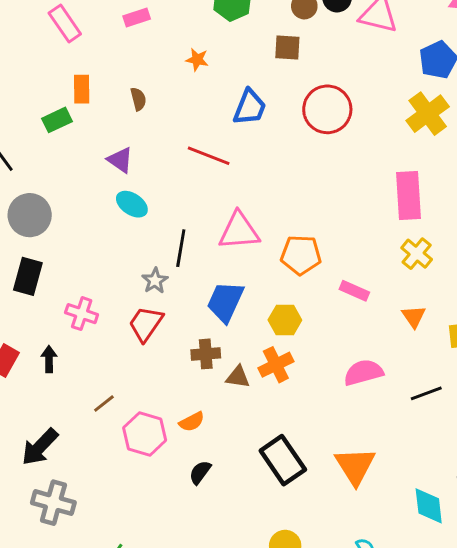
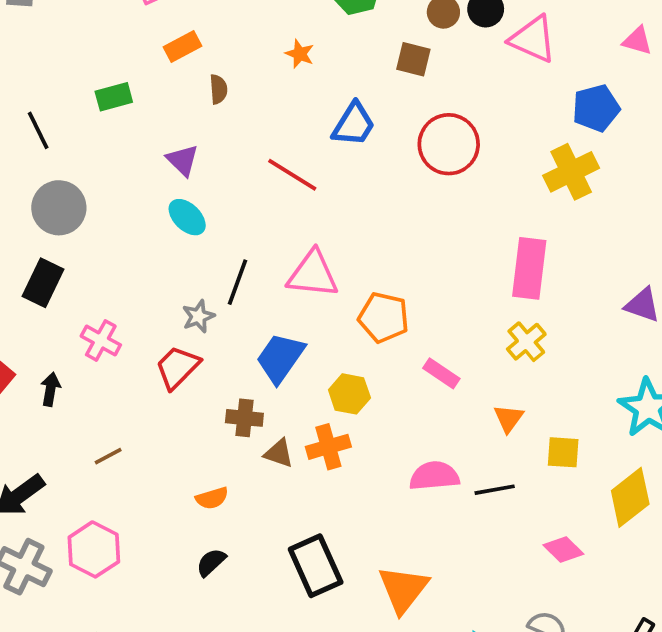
orange rectangle: (82, 89) -> (182, 46), moved, turned 52
black line: (426, 393) -> (495, 490), moved
pink hexagon: (145, 434) -> (94, 549), moved

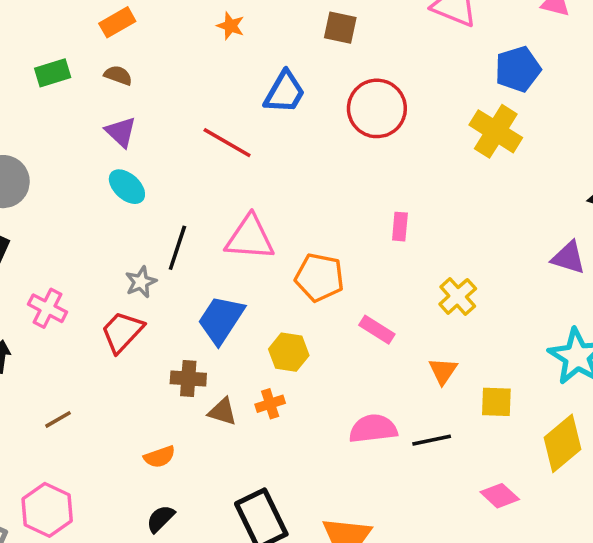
brown semicircle: (218, 89) -> (118, 75), moved, turned -64
yellow cross: (571, 172) -> (496, 131), turned -30
pink rectangle: (529, 268) -> (400, 227), moved, size x0.5
orange cross: (328, 447) -> (270, 404), size x0.7

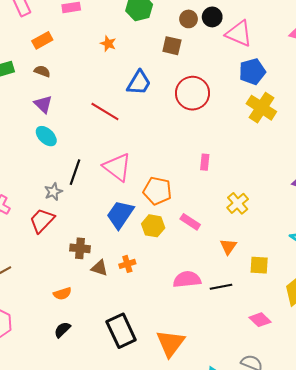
blue pentagon: (518, 69) -> (252, 72), moved
pink triangle: (250, 238) -> (117, 167), turned 32
blue trapezoid: (221, 320) -> (120, 214), moved
yellow hexagon: (289, 352) -> (153, 226), moved

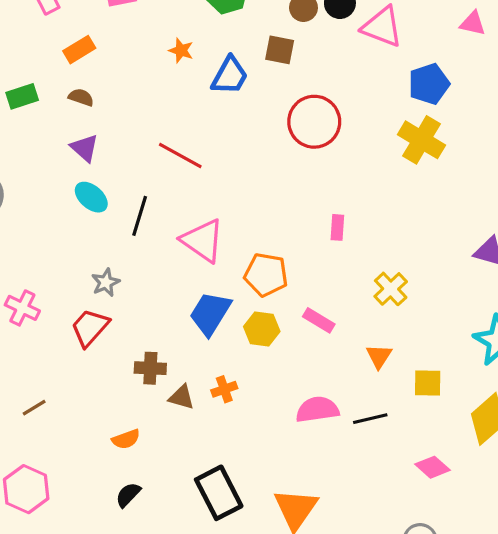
blue pentagon: (252, 72) -> (429, 84), moved
blue trapezoid: (139, 83) -> (230, 76), moved
black line: (75, 172) -> (140, 216), moved

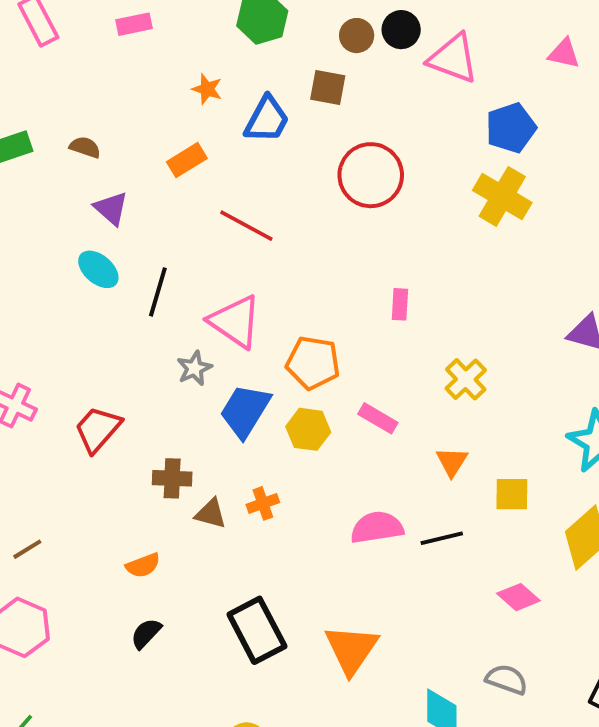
orange rectangle: (79, 50) -> (187, 160), moved
purple triangle: (85, 148) -> (111, 208), moved
red line: (180, 155) -> (246, 226), moved
gray star: (106, 282) -> (194, 368), moved
brown line: (34, 408) -> (27, 549), moved

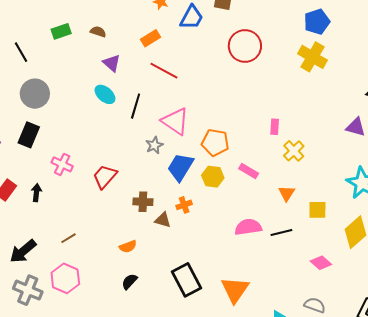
red line: (246, 226) -> (164, 71), moved
pink rectangle: (400, 304) -> (275, 127), moved
orange cross: (263, 503) -> (184, 205), moved

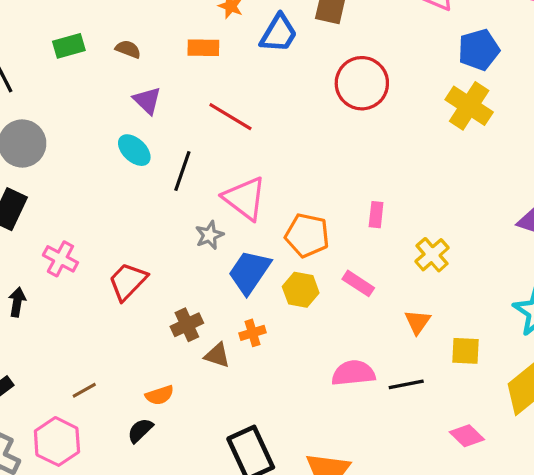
orange rectangle: (150, 38) -> (203, 48), moved, turned 30
pink rectangle: (275, 127) -> (376, 215), moved
brown cross: (143, 202) -> (187, 325), turned -30
brown line: (68, 238) -> (84, 390), moved
black semicircle: (129, 281) -> (140, 430), moved

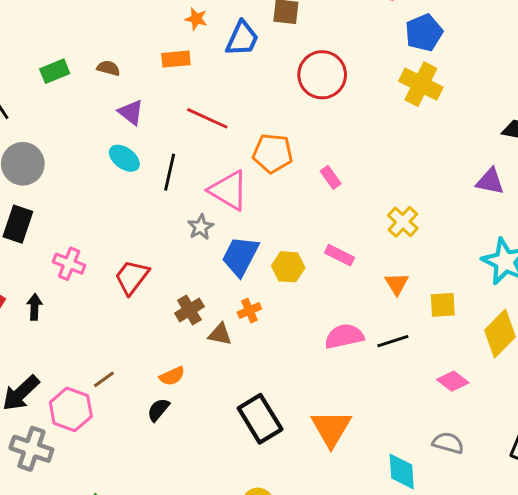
pink rectangle: (376, 215) -> (331, 177), moved, turned -35
orange pentagon: (307, 235) -> (273, 153), moved
pink hexagon: (57, 441) -> (71, 409), moved

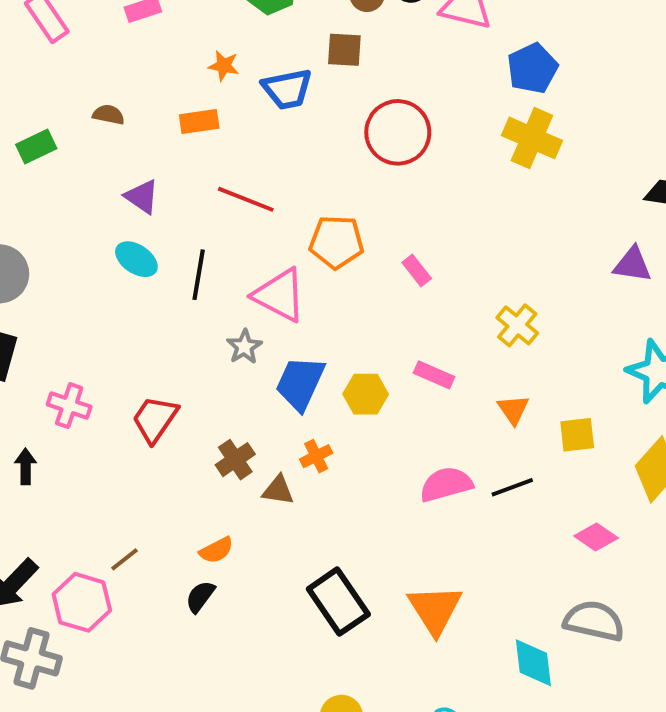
blue trapezoid: (242, 38) -> (287, 89), turned 57
brown semicircle: (108, 68) -> (109, 115), moved
gray semicircle: (448, 443) -> (594, 621), size x1.4

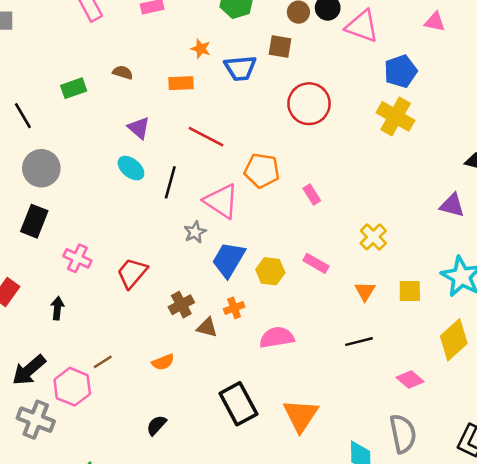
yellow square: (577, 435) -> (410, 291), moved
black arrow: (26, 466) -> (57, 308), moved
pink semicircle: (446, 484) -> (277, 337), moved
black semicircle: (200, 597) -> (156, 425), moved
gray semicircle: (594, 621) -> (403, 434), turned 60

